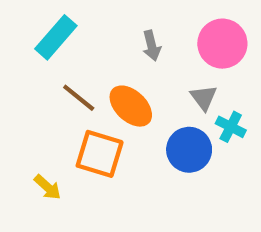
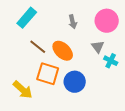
blue circle: (189, 150) -> (75, 82), moved
yellow arrow: (48, 187) -> (23, 90), size x1.5

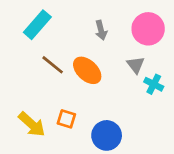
orange square: (48, 74) -> (66, 119), moved, size x0.6
blue circle: (75, 82) -> (107, 135), moved

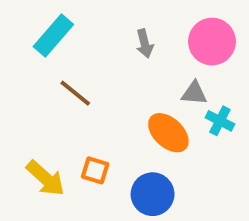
gray triangle: (136, 65) -> (194, 93), turned -48
orange ellipse: (87, 70) -> (168, 133), moved

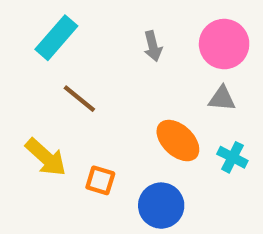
gray triangle: (194, 93) -> (222, 99), moved
cyan cross: (220, 121) -> (232, 157), moved
yellow arrow: (45, 178) -> (46, 157), moved

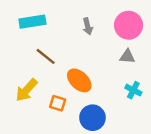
cyan rectangle: (56, 38) -> (32, 22), turned 40
orange ellipse: (178, 141) -> (79, 80), moved
yellow arrow: (46, 157) -> (26, 90), turned 90

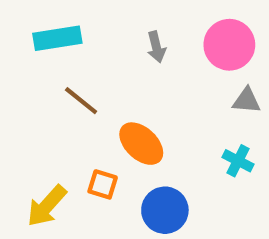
gray triangle: (127, 56) -> (247, 101), moved
yellow arrow: (26, 90) -> (47, 206), moved

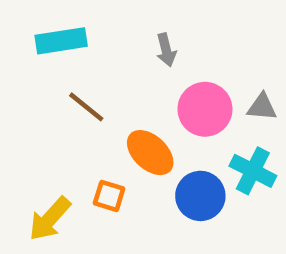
pink circle: (229, 45) -> (205, 109), moved
cyan cross: (238, 161) -> (253, 171), size x1.4
blue circle: (165, 210) -> (200, 196), moved

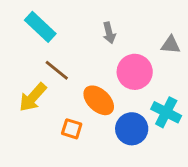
cyan rectangle: (61, 41) -> (40, 27), turned 52
gray triangle: (262, 107) -> (171, 45), moved
yellow arrow: (50, 219) -> (33, 97), moved

